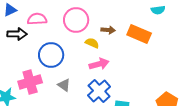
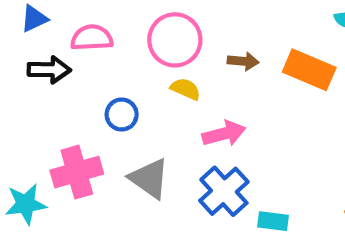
yellow semicircle: (92, 43) -> (186, 89), moved
blue circle: (51, 55) -> (122, 115), size x0.6
gray triangle: (64, 85) -> (149, 178), size x1.5

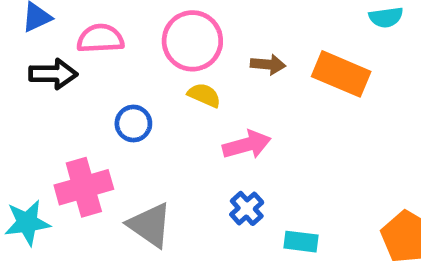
gray triangle: (149, 178) -> (150, 225), moved
blue cross: (224, 191) -> (247, 208), size x0.6

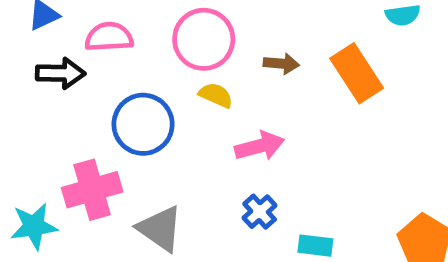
orange rectangle: (341, 74) -> (357, 73), turned 34
blue circle: (133, 123) -> (143, 124), size x1.6

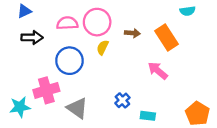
pink semicircle: (109, 37) -> (67, 23), moved
yellow semicircle: (216, 95) -> (103, 47), turned -88
pink arrow: (260, 146) -> (158, 71), moved, turned -125

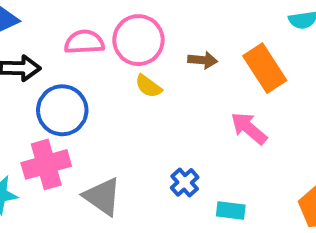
yellow semicircle: (103, 47) -> (148, 86), turned -80
blue circle: (69, 61) -> (62, 110), moved

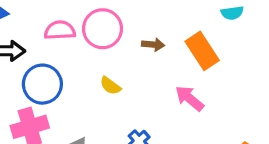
yellow semicircle: (148, 86) -> (110, 86), moved

